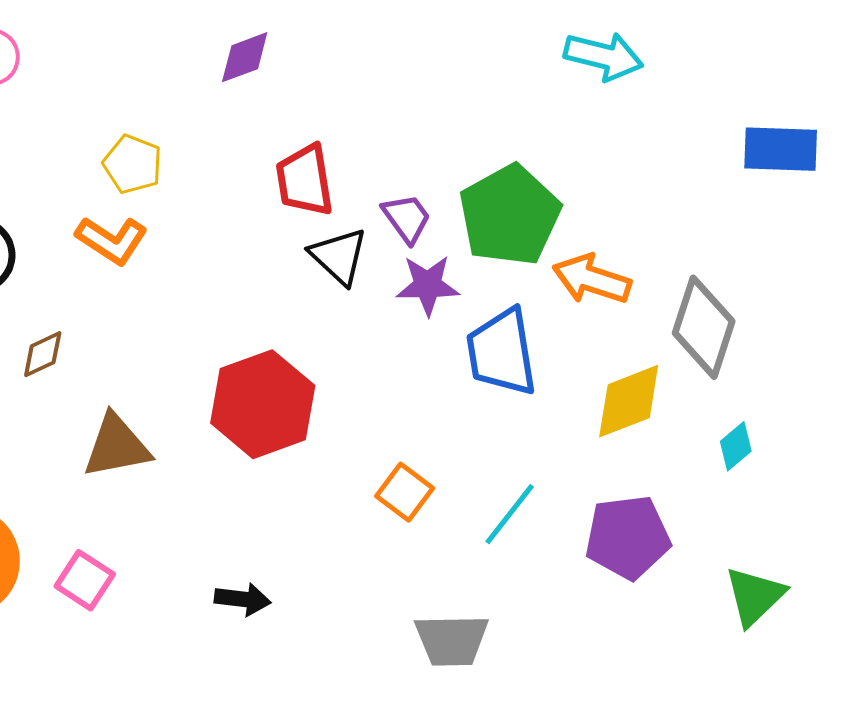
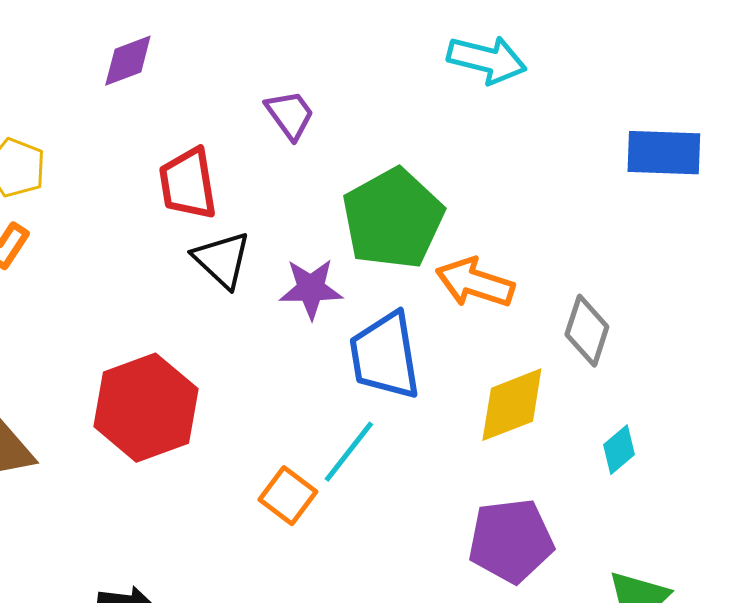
purple trapezoid: (407, 218) -> (290, 115), moved
gray diamond: (704, 327) -> (587, 331), size x0.7
cyan line: (510, 514) -> (349, 452), moved

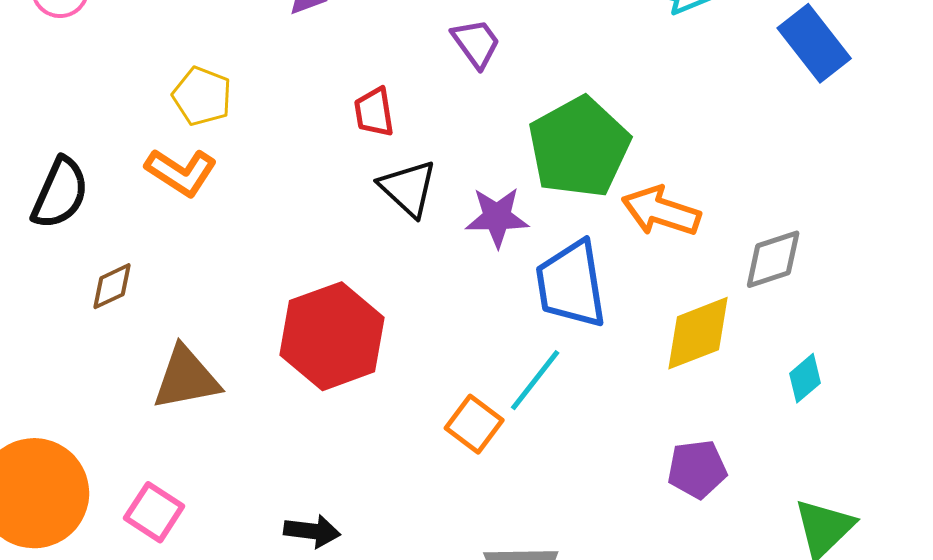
blue rectangle: (664, 153) -> (814, 43), moved, turned 50
red trapezoid: (188, 184) -> (374, 112), size x0.7
gray diamond: (587, 331) -> (773, 259), turned 54
purple pentagon: (511, 541) -> (697, 469), size x0.7

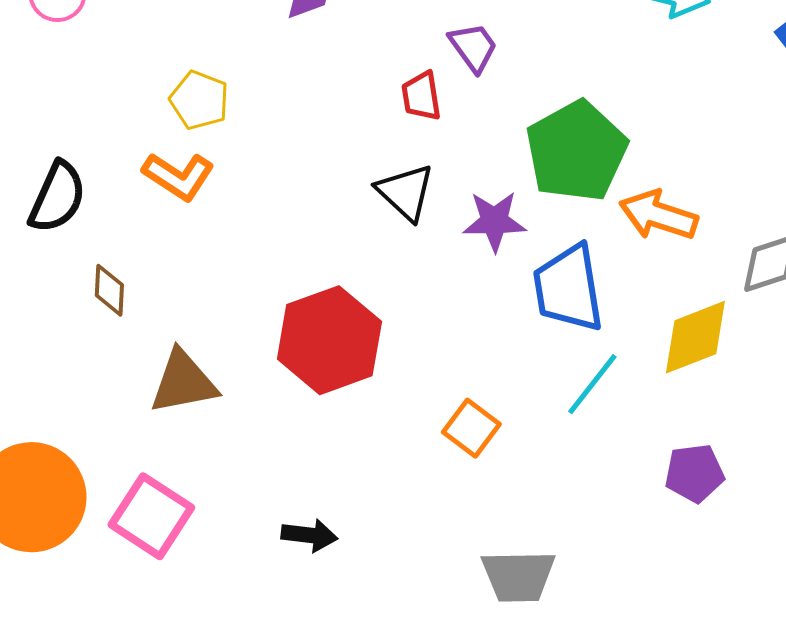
red trapezoid: (374, 112) -> (421, 96), moved
brown diamond: (112, 286) -> (109, 290), turned -62
cyan line: (535, 380) -> (592, 384), moved
pink square: (154, 512) -> (151, 516), size x1.4

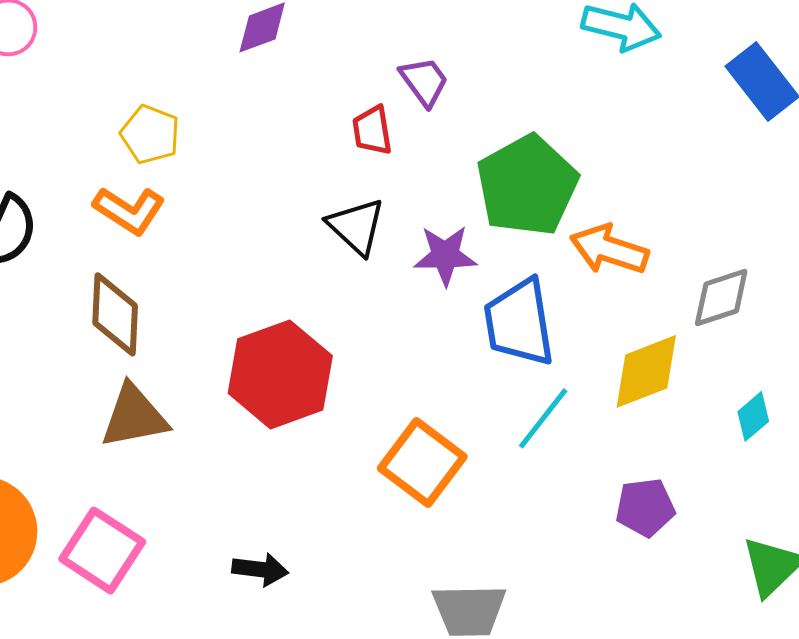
brown diamond: (109, 290) -> (115, 314), moved, size x1.6
orange square: (471, 428) -> (422, 462), size x1.5

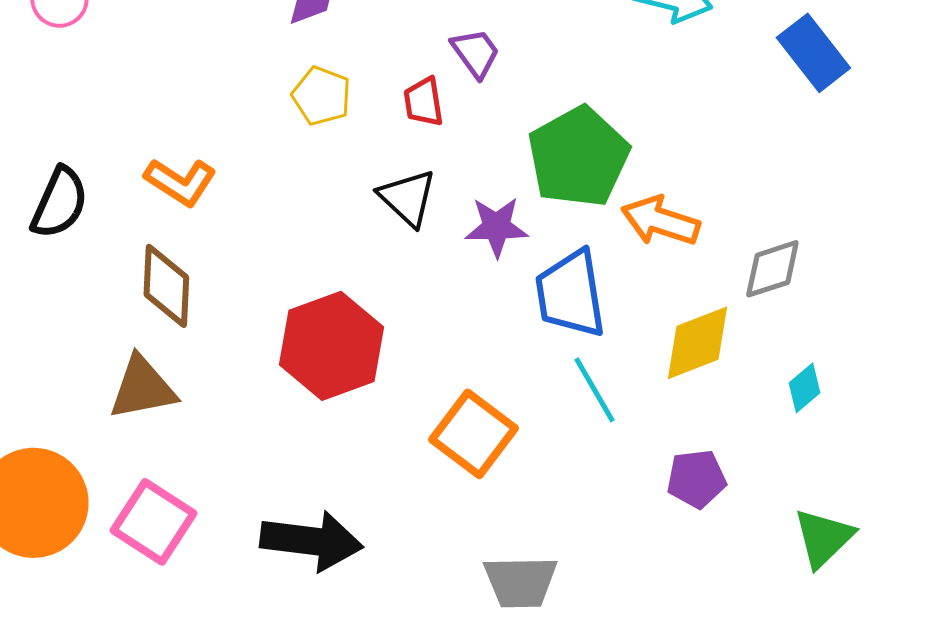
yellow pentagon: (150, 134) -> (321, 96), moved
brown triangle: (134, 416) -> (142, 388), moved
cyan line: (543, 418) -> (594, 390), turned -68
black arrow: (260, 569) -> (311, 541), size x1.8

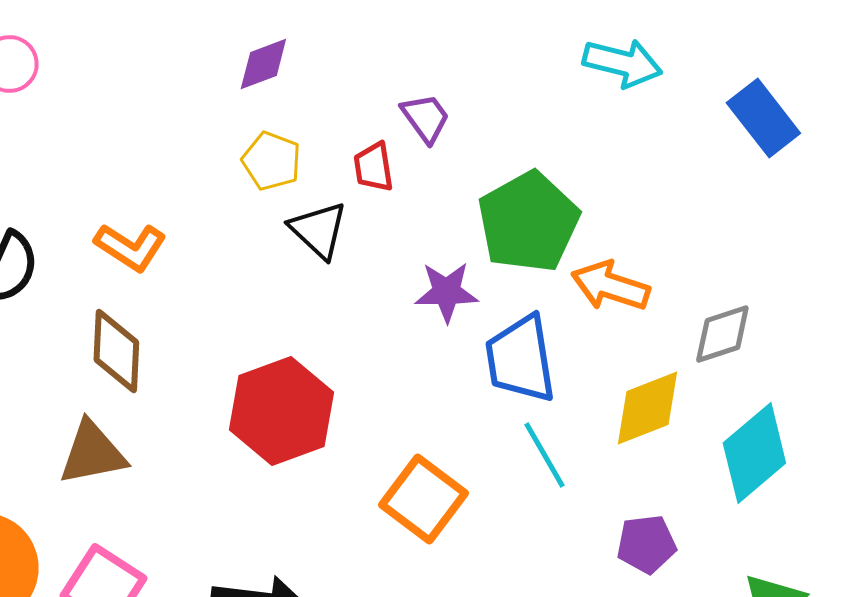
black triangle: (407, 198) -> (318, 230), moved
cyan diamond: (804, 388) -> (754, 453), size x2.0

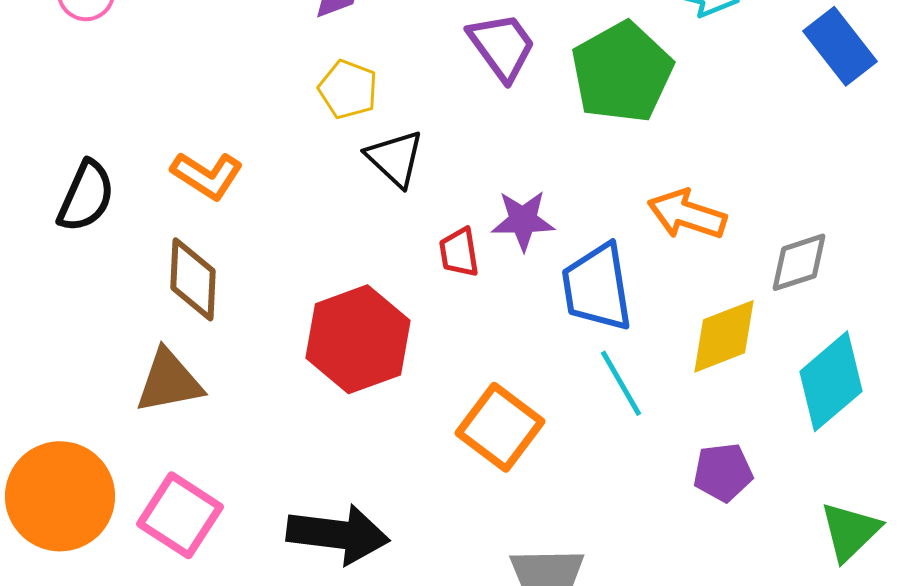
purple trapezoid: (425, 118) -> (502, 46), size x1.4
red trapezoid: (373, 167) -> (459, 252), moved
green pentagon: (528, 222) -> (622, 72), moved

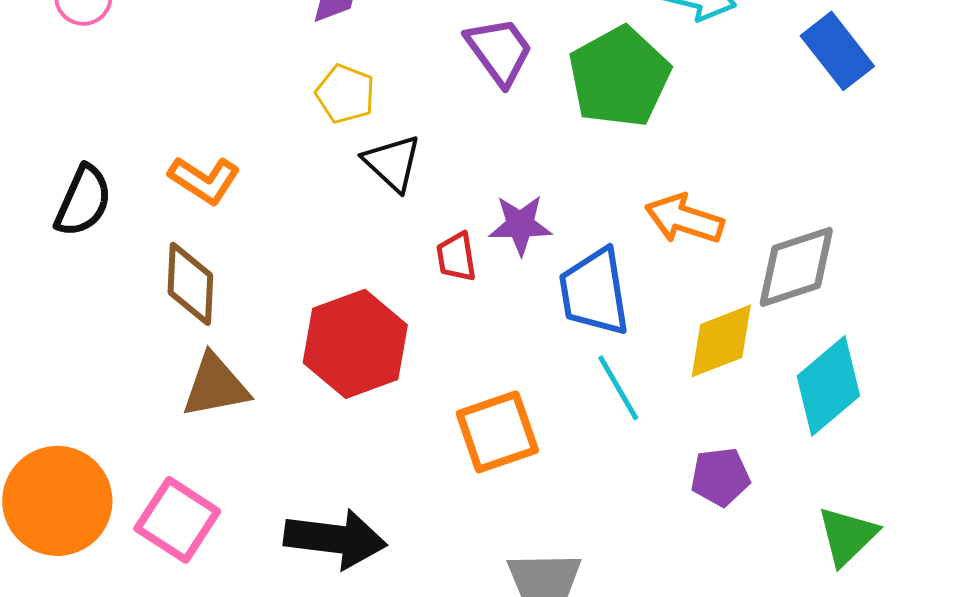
gray diamond: (799, 262) -> (796, 267), size x1.4
brown triangle: (169, 381) -> (215, 386), moved
orange square: (500, 427) -> (497, 432), turned 34

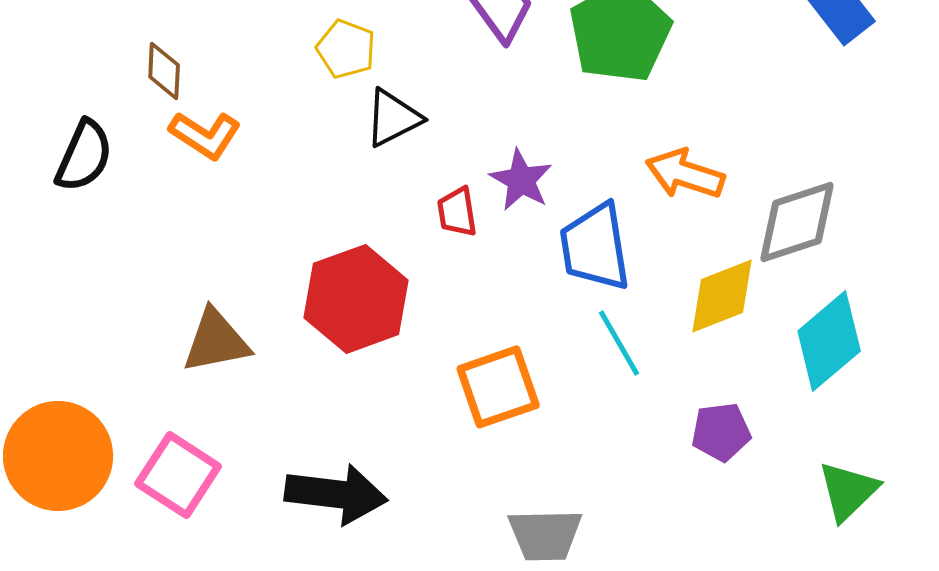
black triangle: (392, 163) -> (393, 118), turned 50
purple star: (520, 225) -> (521, 180), turned 30
brown diamond: (190, 284) -> (164, 71), moved, size x0.7

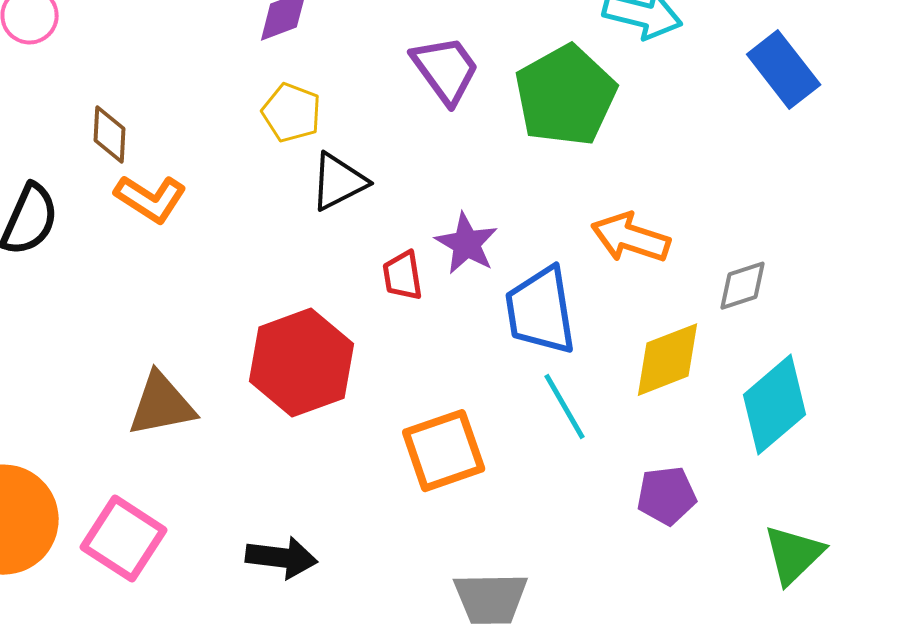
gray diamond: (797, 222) -> (743, 286), size x0.6
black arrow: (336, 494) -> (282, 558), size x0.7

